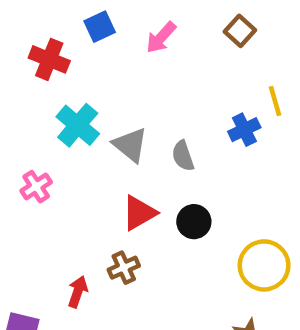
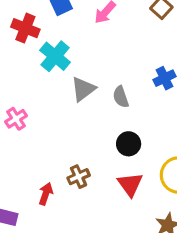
cyan cross: (78, 125) -> (55, 56), moved
gray triangle: (130, 145) -> (83, 89), turned 44
red triangle: (139, 213) -> (130, 184), moved, turned -36

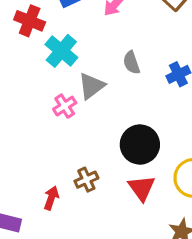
gray semicircle: (121, 97) -> (132, 63), moved
pink cross: (16, 119) -> (65, 106), moved
black circle: (129, 144) -> (140, 145), size x1.5

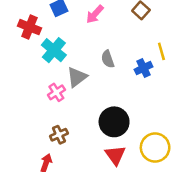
brown cross: (86, 180) -> (59, 135), moved

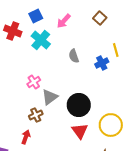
cyan cross: (54, 50) -> (41, 40), moved
gray triangle: (77, 77) -> (50, 97), moved

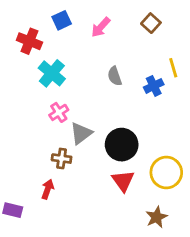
cyan cross: (41, 40) -> (52, 73), moved
brown cross: (36, 115) -> (62, 159), turned 32

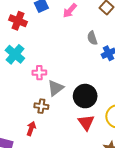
cyan cross: (52, 73) -> (15, 54), moved
gray semicircle: (115, 76) -> (92, 38), moved
pink cross: (59, 112) -> (39, 73), turned 32

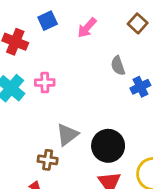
pink cross: (39, 73) -> (45, 83), moved

